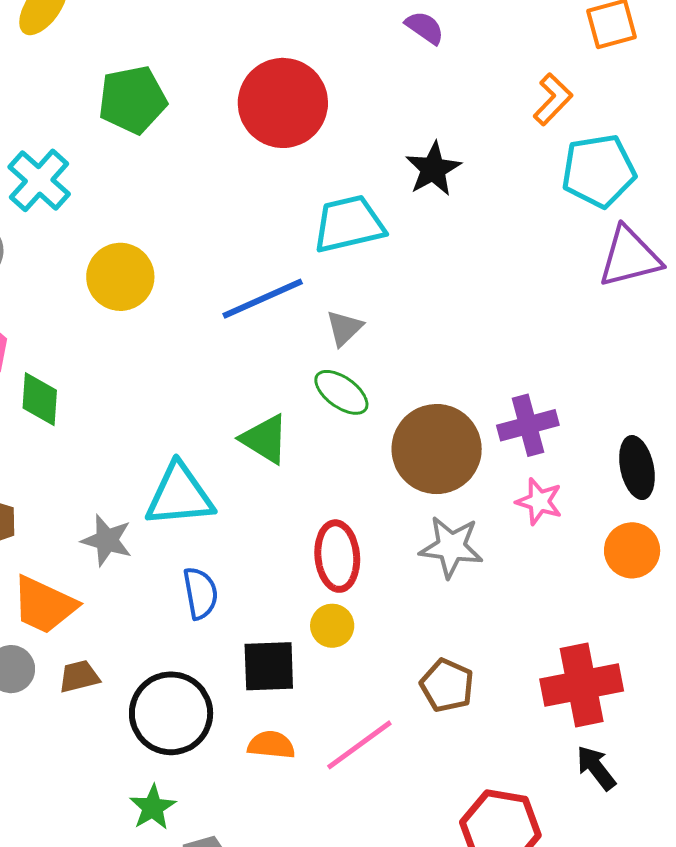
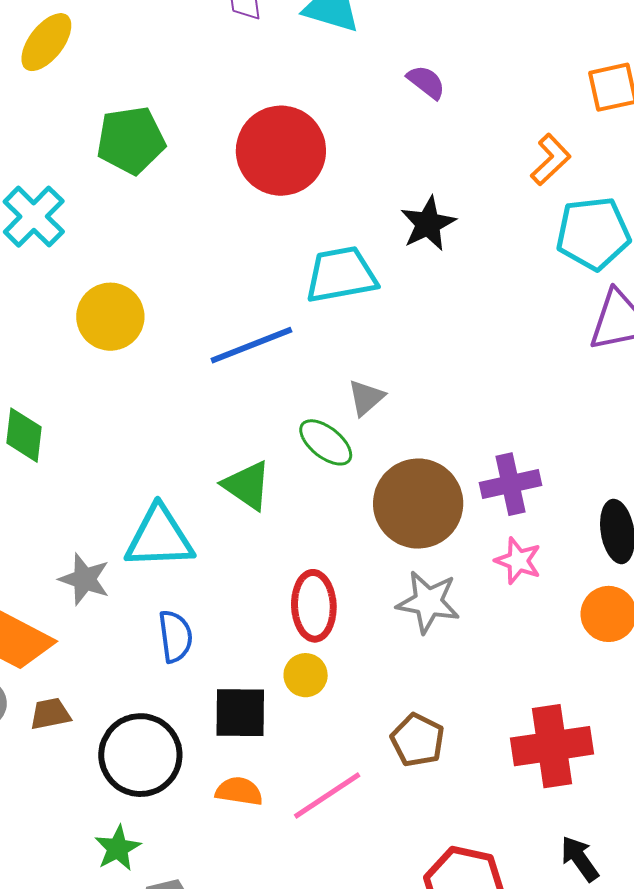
gray triangle: (344, 328) -> (366, 398), moved
black arrow: (596, 768) -> (580, 859), moved

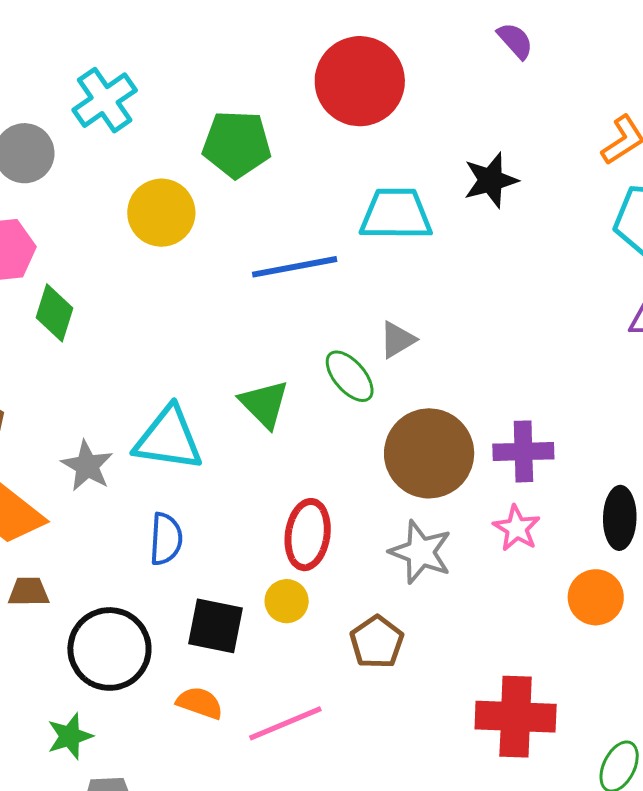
green pentagon: (131, 140) -> (237, 144), moved
brown pentagon: (417, 740) -> (377, 642), moved

